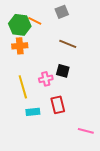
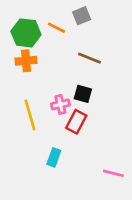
orange line: (35, 21) -> (56, 28), moved
red rectangle: (58, 105) -> (76, 122), moved, turned 42
cyan rectangle: (33, 112) -> (54, 157), moved, turned -64

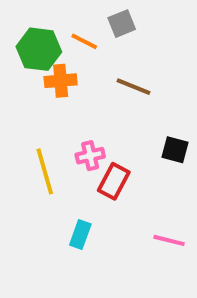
orange cross: (26, 61) -> (61, 81), moved
black square: (83, 94) -> (175, 150), moved
pink line: (113, 173) -> (169, 240), moved

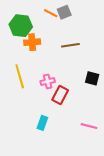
orange line: (84, 41) -> (51, 13), moved
brown line: (134, 87) -> (70, 45), turned -30
yellow line: (45, 171) -> (20, 76), moved

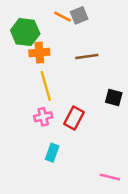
yellow line: (20, 76) -> (46, 86), moved
pink cross: (48, 81) -> (43, 117), moved
pink line: (89, 126) -> (110, 177), moved

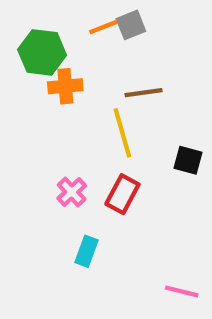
orange line: (62, 17) -> (103, 27), turned -48
yellow line: (46, 86) -> (122, 133), moved
pink cross: (43, 117) -> (72, 192), turned -30

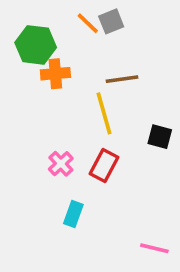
orange line: (103, 27) -> (88, 23), turned 65

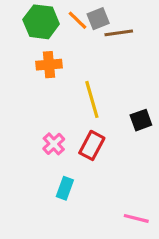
green hexagon: (36, 45) -> (41, 22), moved
brown line: (122, 79) -> (119, 33), moved
black square: (160, 137) -> (141, 120), turned -35

